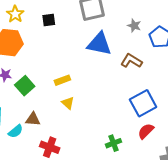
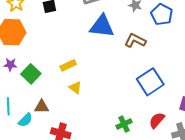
red semicircle: (146, 131) -> (157, 120), moved

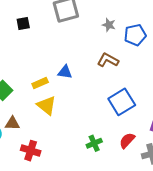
blue pentagon: (162, 15) -> (135, 35), turned 30
blue triangle: (102, 26) -> (65, 72), moved, size x0.6
yellow triangle: (75, 88) -> (47, 105), size x1.5

